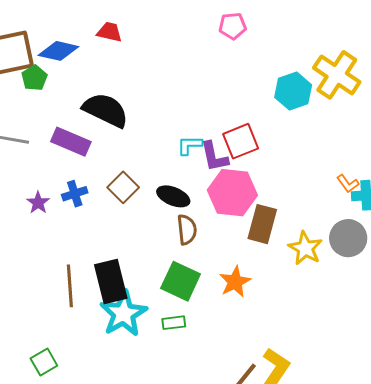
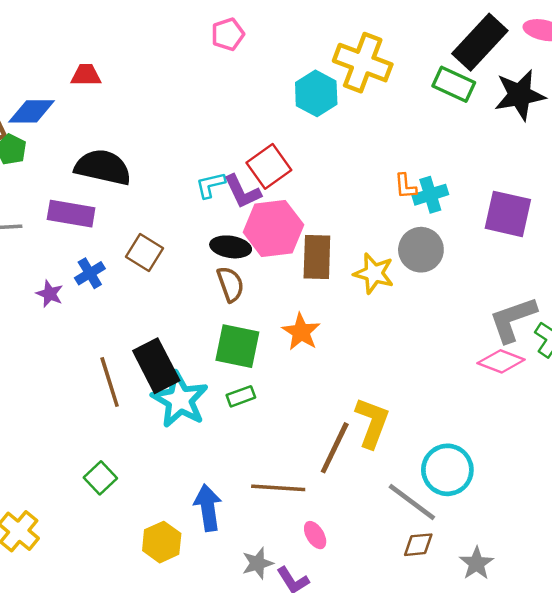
orange L-shape: (348, 184) -> (405, 186), turned 45
black ellipse: (173, 196) -> (231, 247), moved

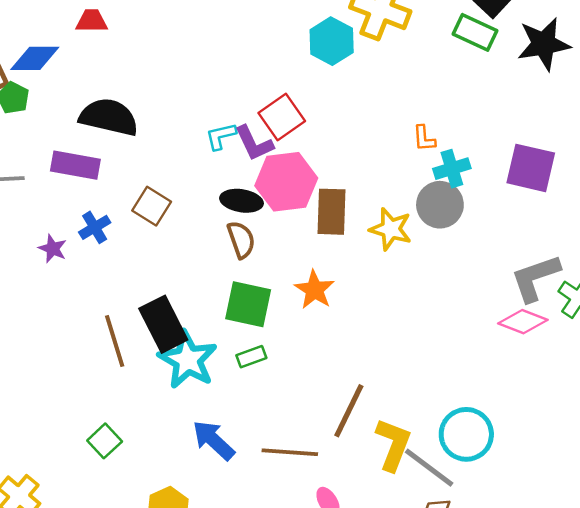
cyan cross: (430, 195) -> (452, 169), moved
yellow L-shape: (372, 423) -> (393, 445), moved
blue arrow: (208, 508) -> (214, 440), moved, turned -39

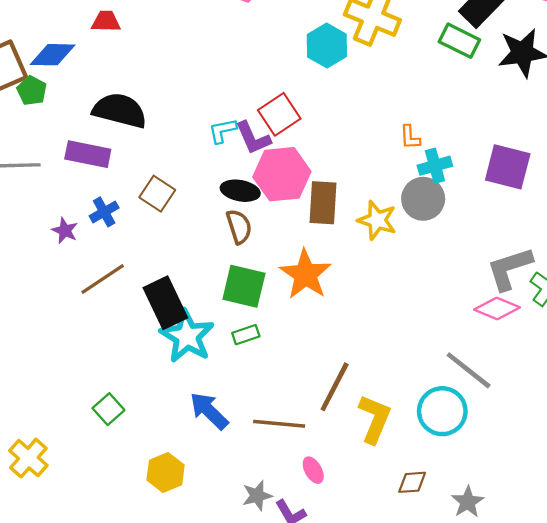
orange star: (314, 290) -> (306, 274), size x1.4
brown line: (115, 341) -> (103, 279), moved, turned 72
gray line: (429, 468) -> (469, 370), moved

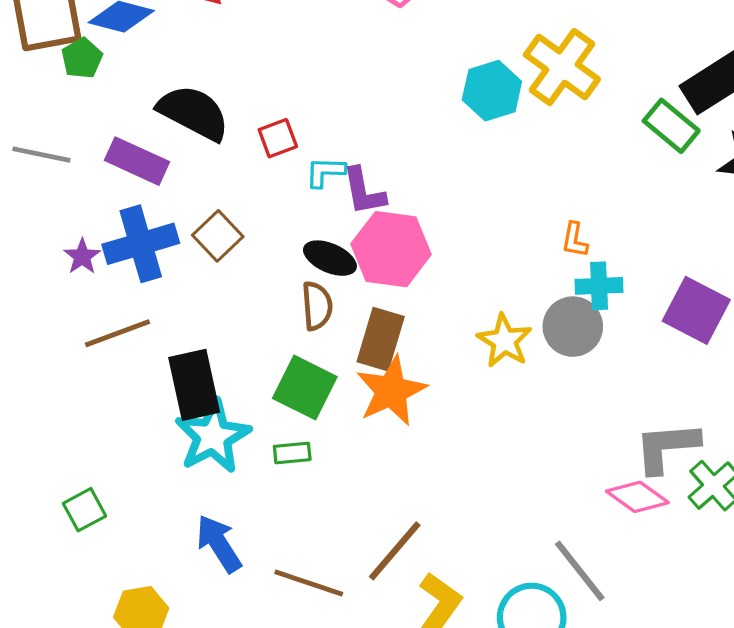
red square: (279, 114) -> (278, 138), moved, size x0.7
brown rectangle: (323, 203) -> (381, 339), moved
blue cross: (104, 212) -> (141, 244), size x1.8

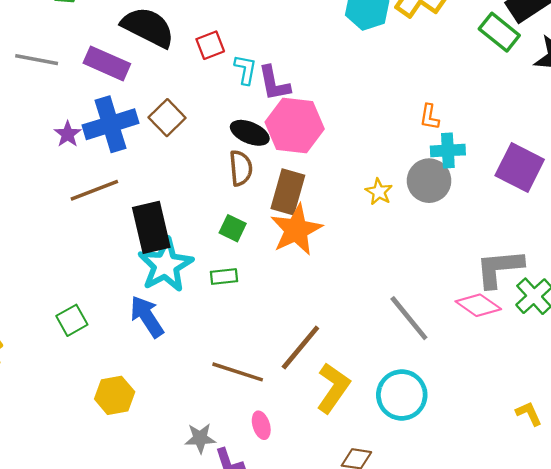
cyan L-shape: (325, 172) -> (245, 69), turned 100
yellow star: (504, 341) -> (379, 192), size x0.7
green square: (305, 387) -> (233, 228), size x0.6
blue arrow: (219, 544) -> (147, 317), moved
gray line: (580, 571) -> (409, 318), moved

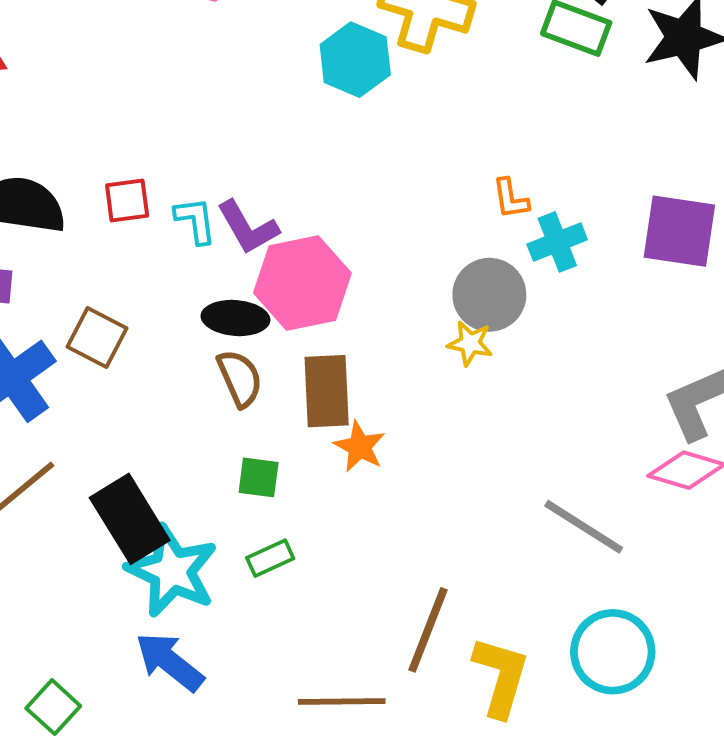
red square: (210, 45) -> (127, 201), turned 32
gray circle: (429, 181) -> (489, 295), moved
orange star: (296, 230) -> (360, 447), size x0.6

